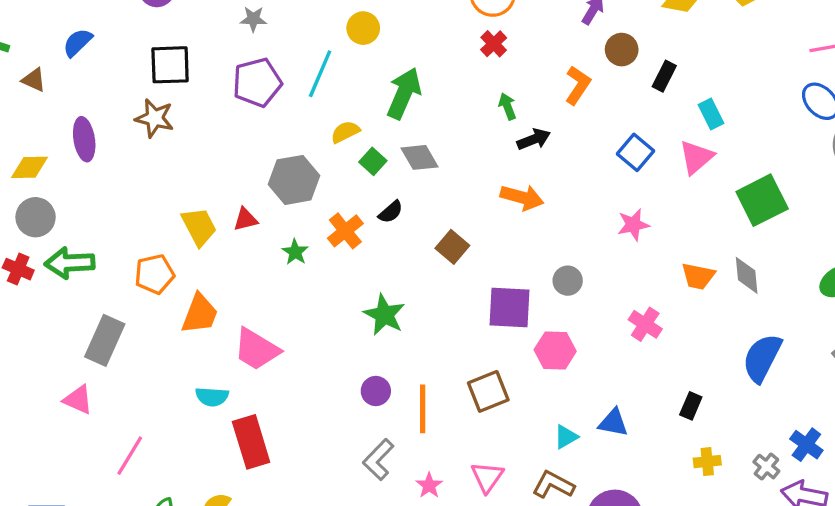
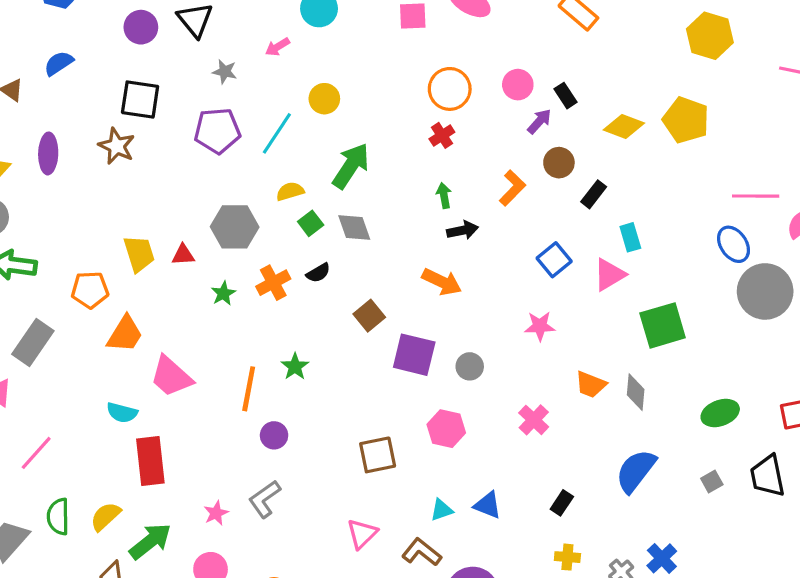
purple square: (510, 307) -> (414, 355), moved
green star: (384, 315) -> (295, 367), size x0.7
orange line: (423, 409) -> (249, 389), moved
pink star: (429, 485) -> (216, 513), moved

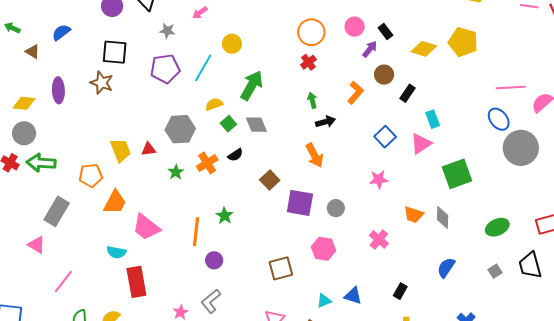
orange arrow: (442, 282) -> (314, 155), turned 40
blue semicircle: (636, 471) -> (446, 268), size x0.7

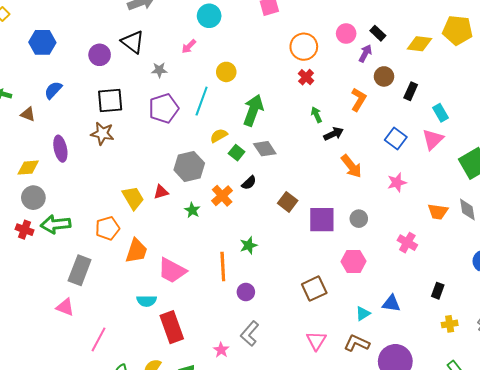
orange arrow: (314, 155) -> (351, 166), moved
green star: (225, 216) -> (249, 245), turned 30

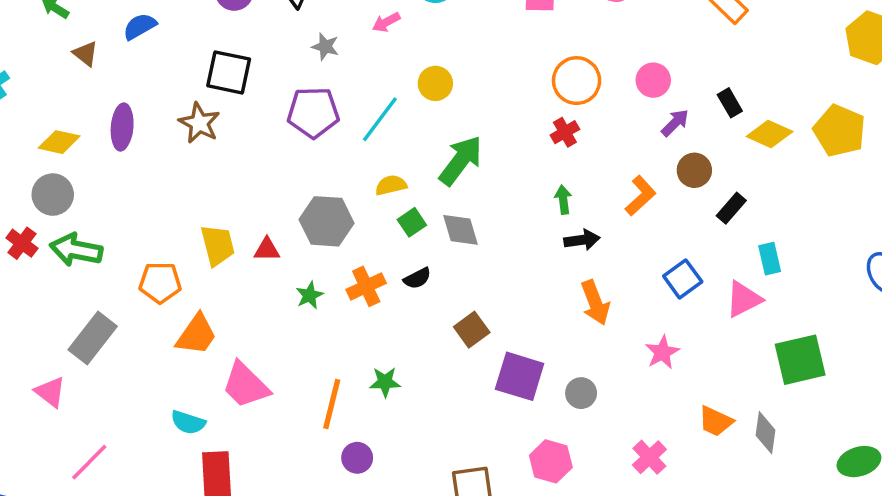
black rectangle: (378, 33) -> (730, 103), moved
pink star: (397, 182) -> (662, 352), turned -30

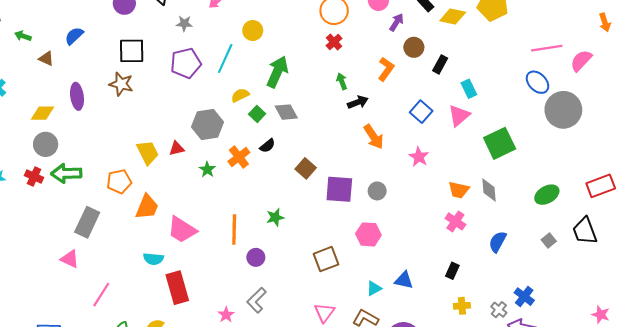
green star: (385, 382) -> (275, 217), moved
pink cross: (649, 457) -> (455, 221), moved

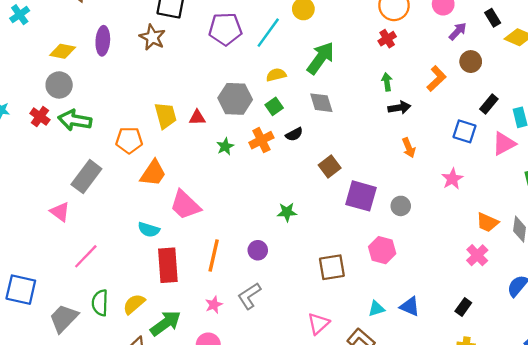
black rectangle: (440, 64) -> (489, 104), moved
blue square: (421, 112) -> (465, 131), turned -35
green square: (257, 114) -> (274, 106), moved
orange arrow: (374, 137) -> (409, 148), size x0.7
orange line: (234, 229) -> (214, 256), moved

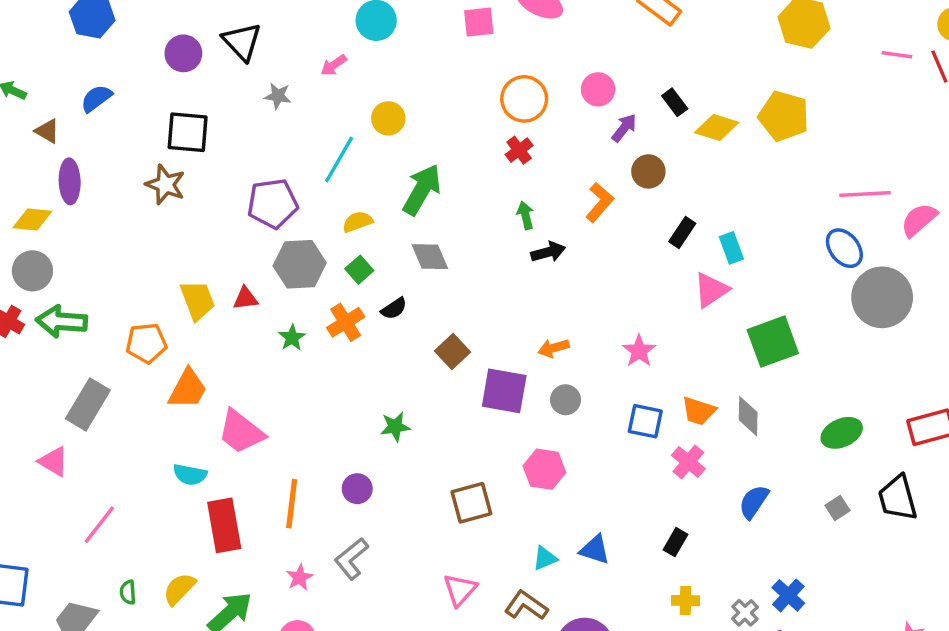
purple pentagon: (225, 29) -> (273, 204), moved
purple ellipse: (103, 41) -> (70, 181), moved
blue square: (465, 131) -> (645, 421), moved
orange arrow: (409, 148) -> (554, 348), moved, turned 102
green semicircle: (100, 303) -> (128, 592), size x0.6

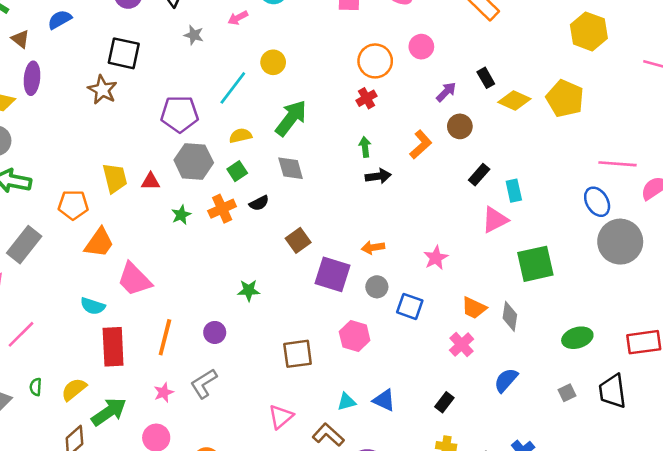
pink circle: (598, 89) -> (421, 47), moved
blue square: (645, 421) -> (410, 306), moved

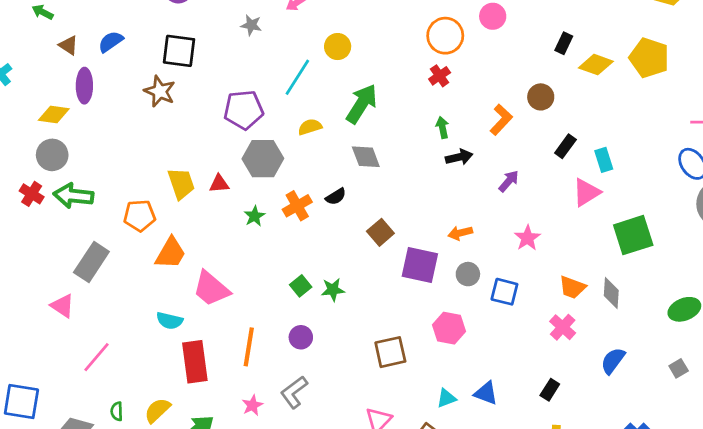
blue semicircle: (60, 20) -> (111, 42), moved
black rectangle: (486, 78) -> (564, 43), turned 60
purple arrow: (446, 92) -> (509, 181), moved
green square: (237, 171) -> (301, 286), moved

